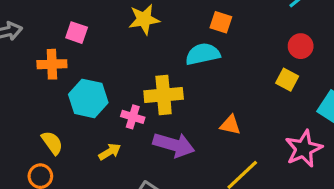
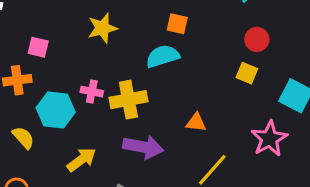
pink cross: (133, 117) -> (92, 92), moved
yellow semicircle: (52, 143) -> (23, 138), moved
yellow arrow: (110, 152) -> (81, 160), size x1.4

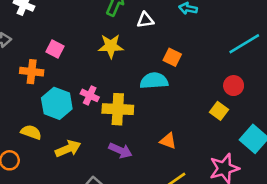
yellow semicircle: (23, 138) -> (31, 132), moved, turned -42
purple arrow: (143, 147) -> (120, 150), size x0.7

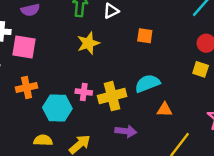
pink square: (55, 49) -> (24, 47), moved, size x1.5
cyan semicircle: (154, 81) -> (147, 83), moved

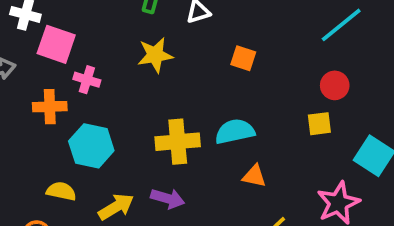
yellow square: (201, 69) -> (319, 124), turned -35
pink cross: (84, 92) -> (87, 80), moved
purple arrow: (126, 131) -> (168, 198), moved

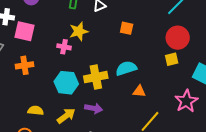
pink cross: (87, 80) -> (64, 47), moved
red circle: (335, 85) -> (178, 38), size x1.5
cyan hexagon: (91, 146) -> (66, 83), moved

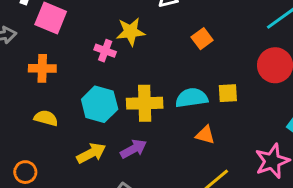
orange square: (127, 28) -> (202, 39), turned 32
yellow square: (172, 59) -> (228, 93), moved
purple arrow: (94, 108) -> (134, 149), turned -48
yellow semicircle: (36, 111) -> (46, 118), moved

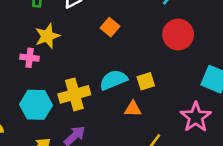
yellow square: (228, 93) -> (146, 81), moved

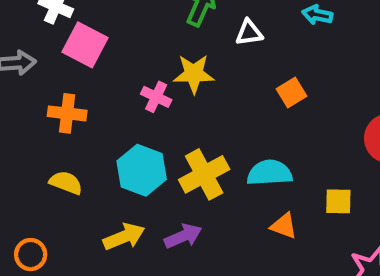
yellow square: (146, 81) -> (338, 201), moved
yellow cross: (74, 94) -> (204, 174), turned -32

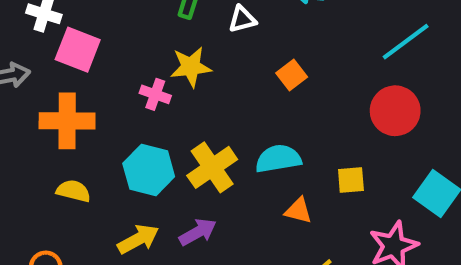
orange cross: (67, 113) -> (67, 121), size x1.4

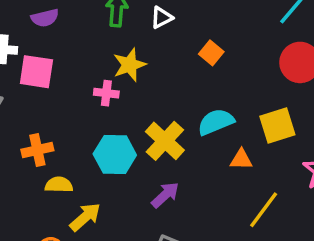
orange cross: (67, 121) -> (37, 150), moved, size x0.7
yellow square: (351, 180) -> (277, 126), size x1.5
yellow arrow: (138, 239) -> (85, 217), moved

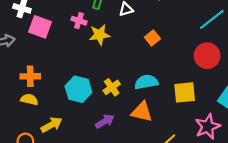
pink cross: (106, 93) -> (79, 21), moved
yellow cross: (165, 141) -> (112, 87), size x0.7
orange triangle: (241, 159) -> (142, 112), moved, size x1.5
yellow semicircle: (59, 185) -> (29, 99), moved

